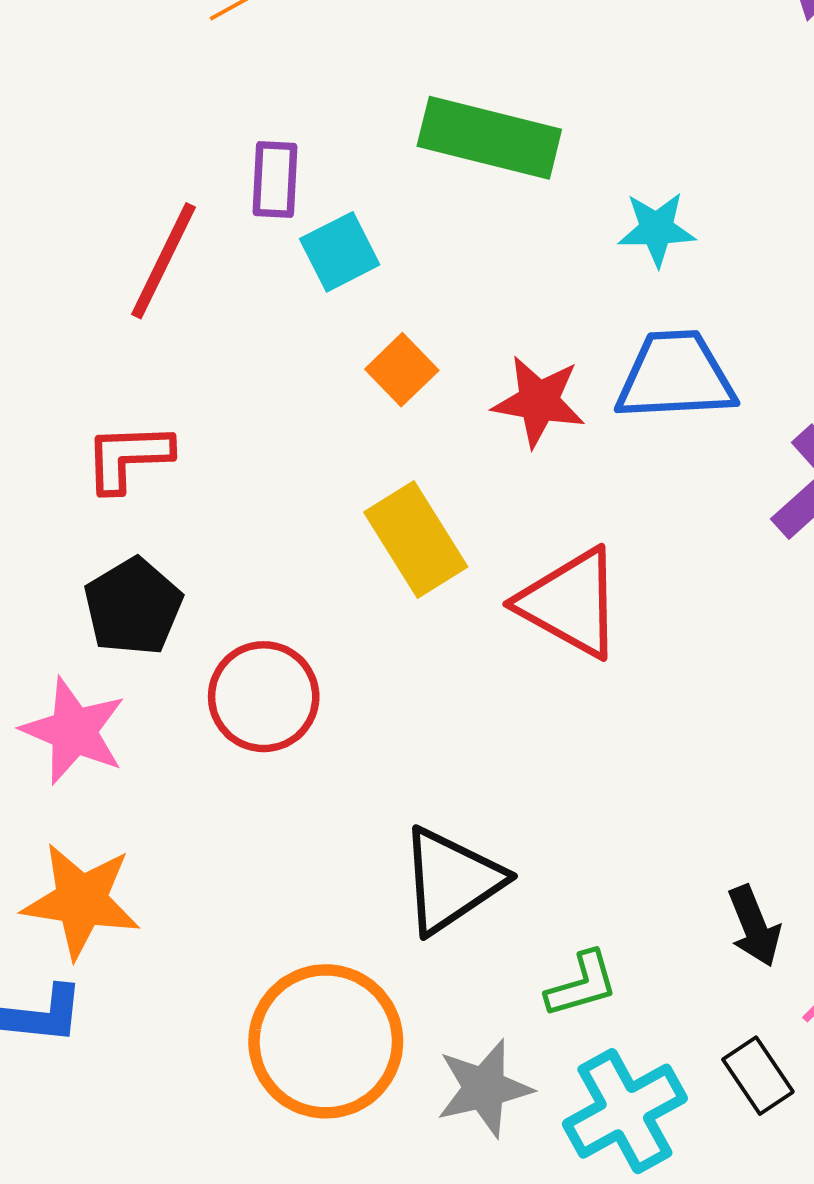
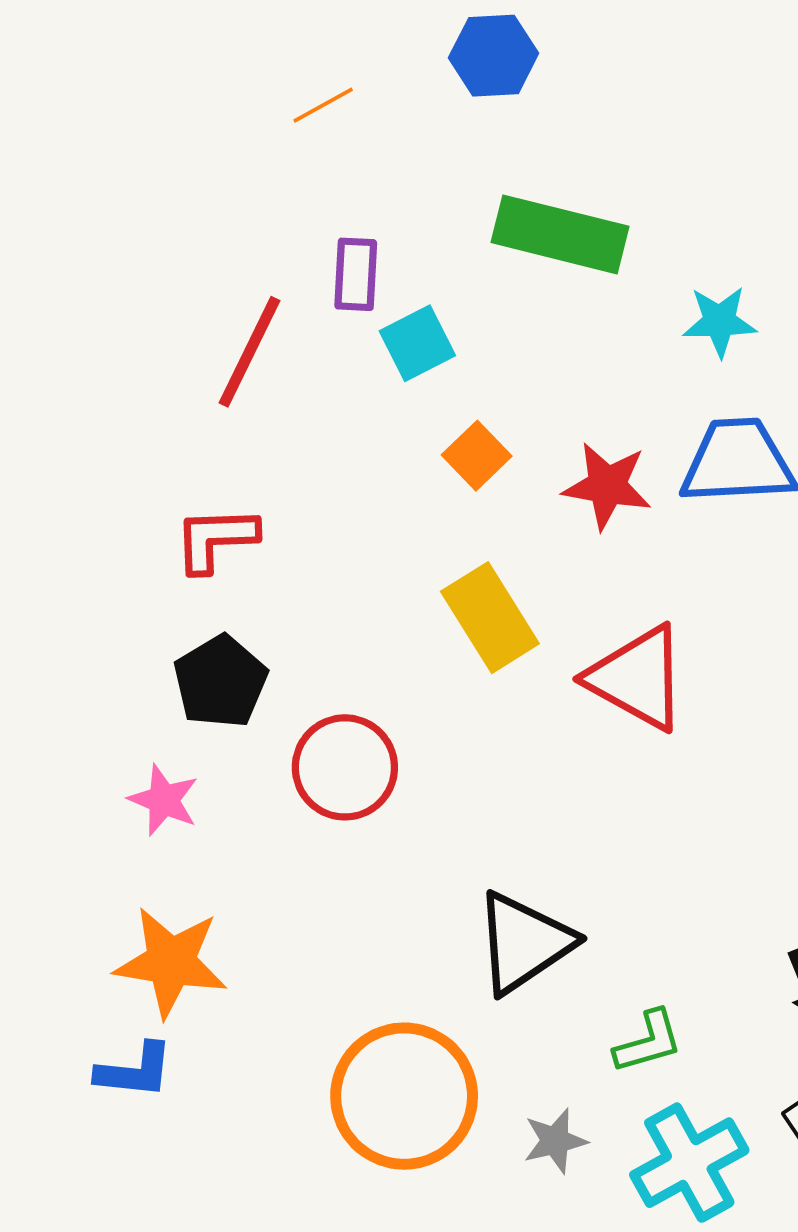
pink star: (74, 731) -> (164, 800), size x0.7
gray star: (484, 1088) -> (555, 1141), size x0.7

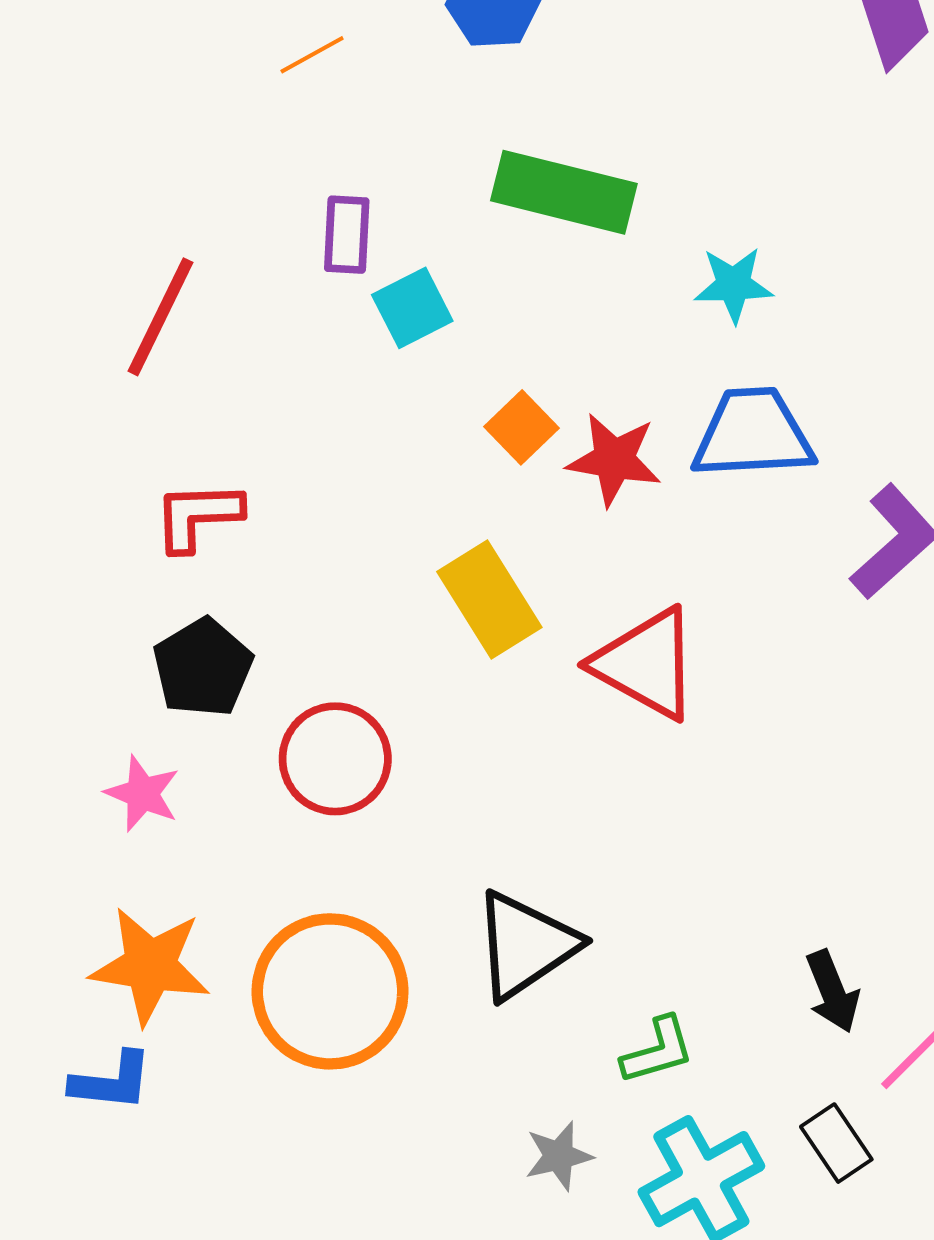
red line: (249, 352) -> (160, 317), moved
orange square: (477, 456) -> (521, 427), moved
orange circle: (404, 1096) -> (330, 991), moved

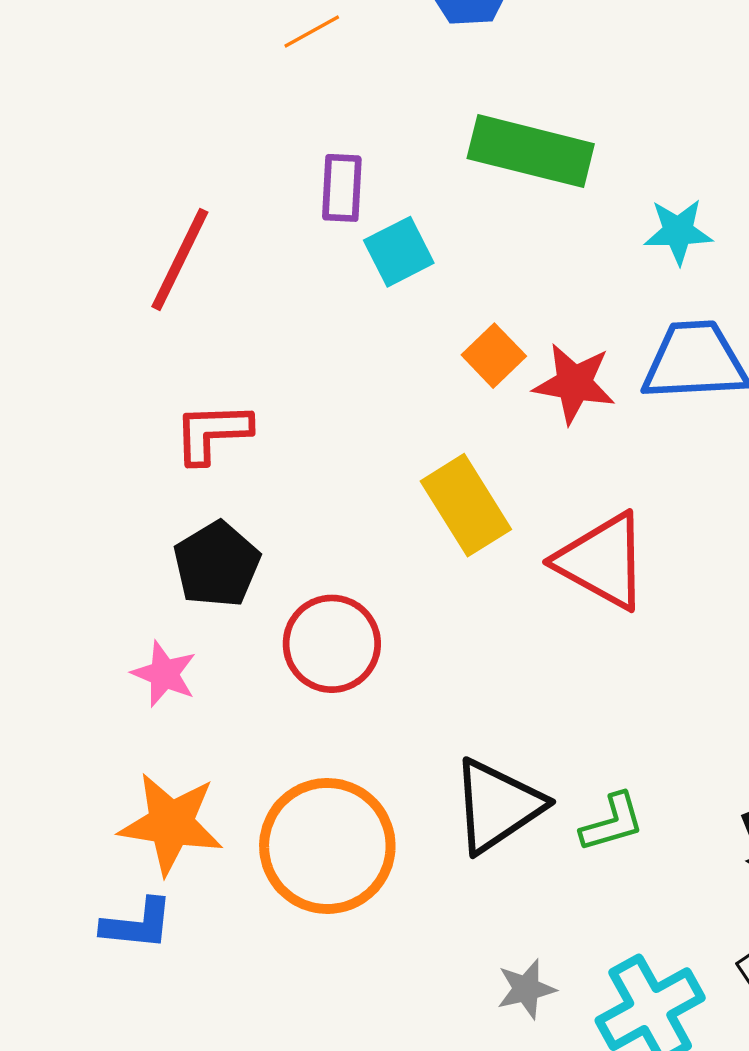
green L-shape: (658, 1051) -> (612, 823), moved

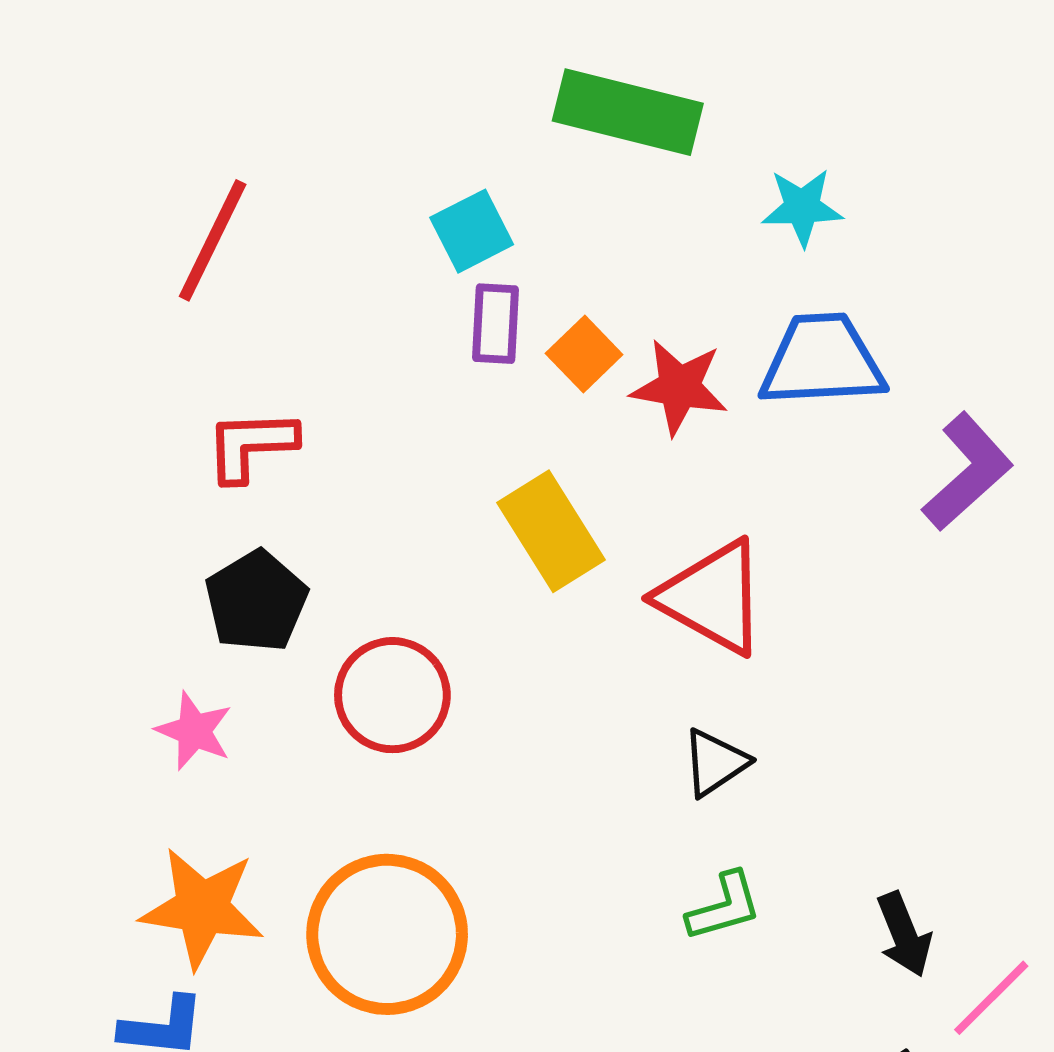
purple rectangle: (342, 188) -> (495, 324), moved
black triangle: (497, 806) -> (715, 763), moved, size x0.6

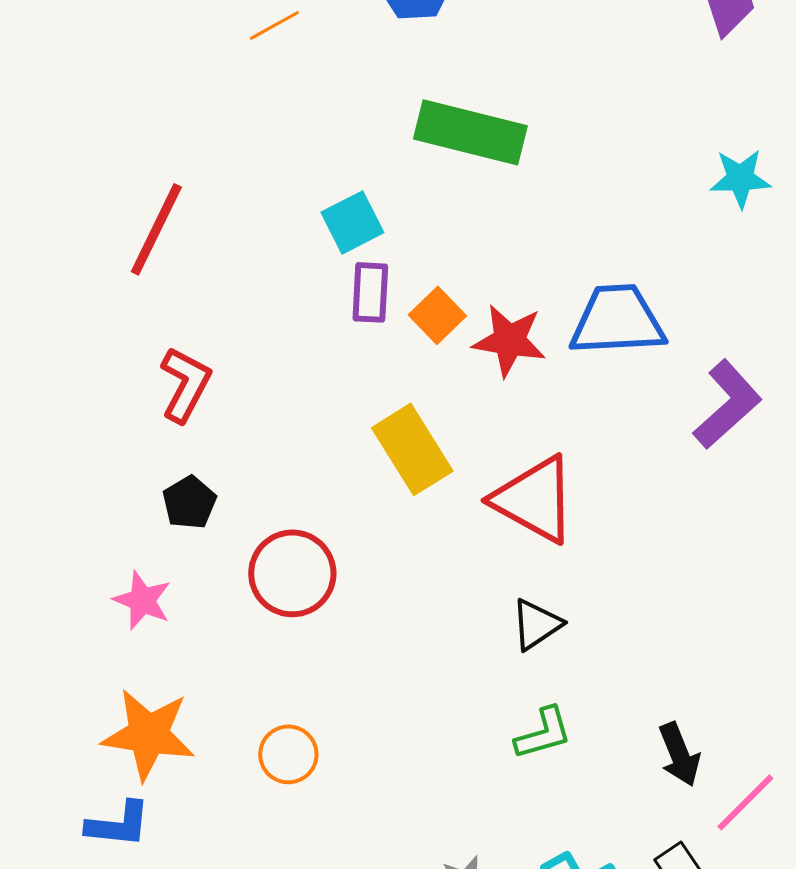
cyan star: (802, 207) -> (740, 178), moved
red L-shape: (251, 445) -> (185, 384), turned 120
black pentagon: (256, 601) -> (189, 502), size x0.7
orange circle: (387, 934) -> (288, 754), size x0.5

